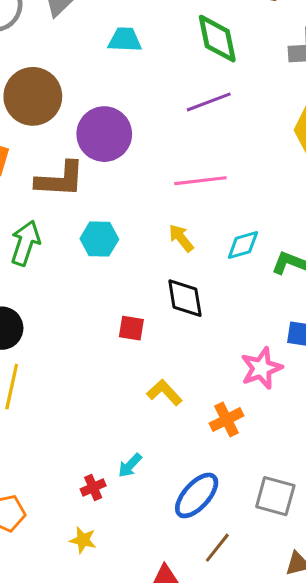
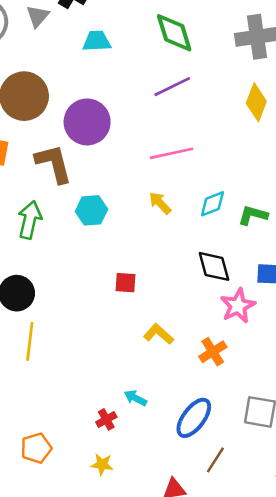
brown L-shape: (60, 179) -> (54, 164), turned -102
black diamond: (185, 298) -> (214, 266), moved
cyan arrow: (130, 465) -> (135, 398), turned 80

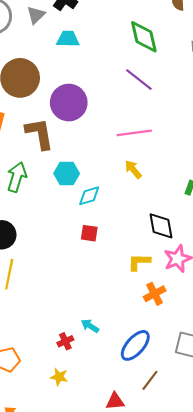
cyan trapezoid: (97, 41) -> (68, 39), moved
purple line: (172, 87) -> (139, 80), turned 60
yellow arrow: (160, 203) -> (133, 169), moved
cyan diamond: (212, 204) -> (89, 196), moved
yellow L-shape: (159, 334) -> (139, 262), moved, turned -45

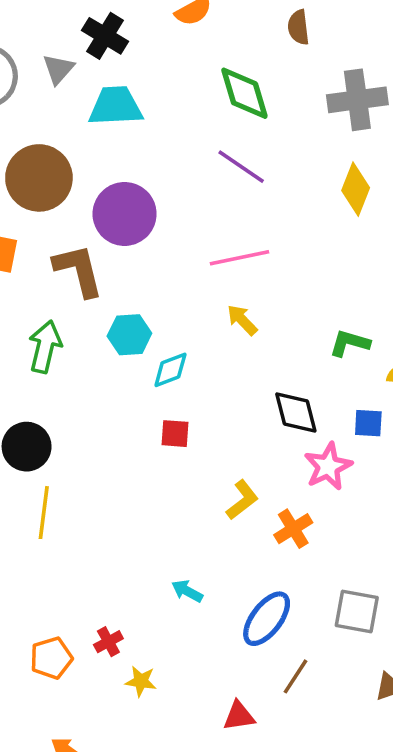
cyan trapezoid: (68, 39) -> (116, 106), size x1.4
yellow L-shape: (139, 262) -> (242, 500), moved, turned 145
red cross: (65, 341) -> (108, 642), moved

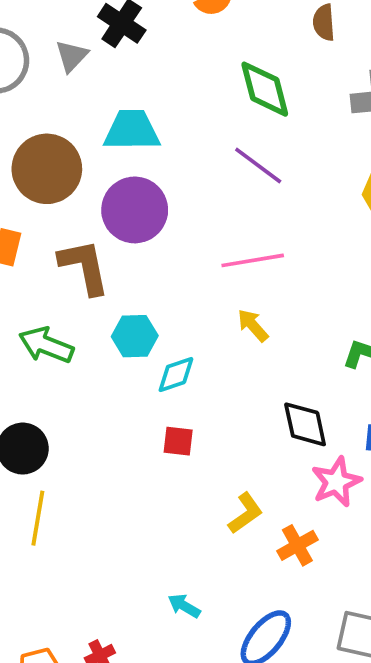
cyan trapezoid: (116, 106) -> (132, 130), moved
green arrow: (45, 347) -> (46, 345), turned -84

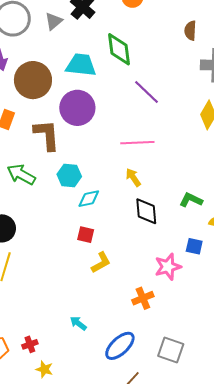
brown semicircle: (324, 22) -> (190, 31), moved
green diamond: (265, 89) -> (119, 49), moved
black diamond: (305, 424) -> (146, 211), moved
yellow L-shape: (245, 513) -> (101, 263), moved

